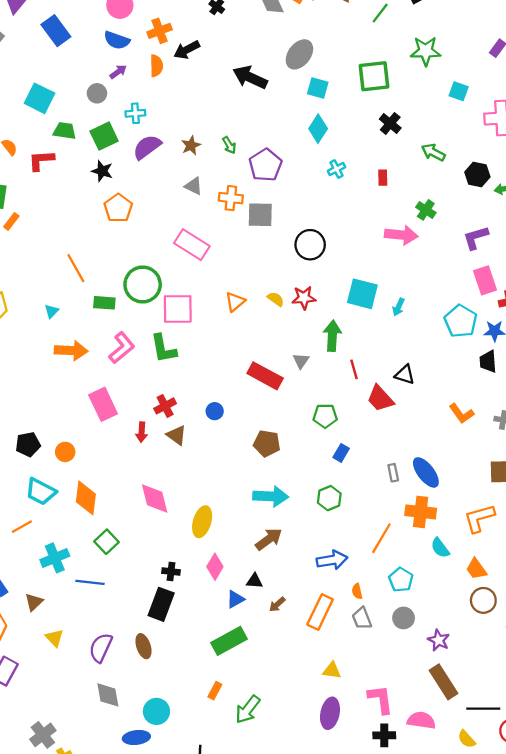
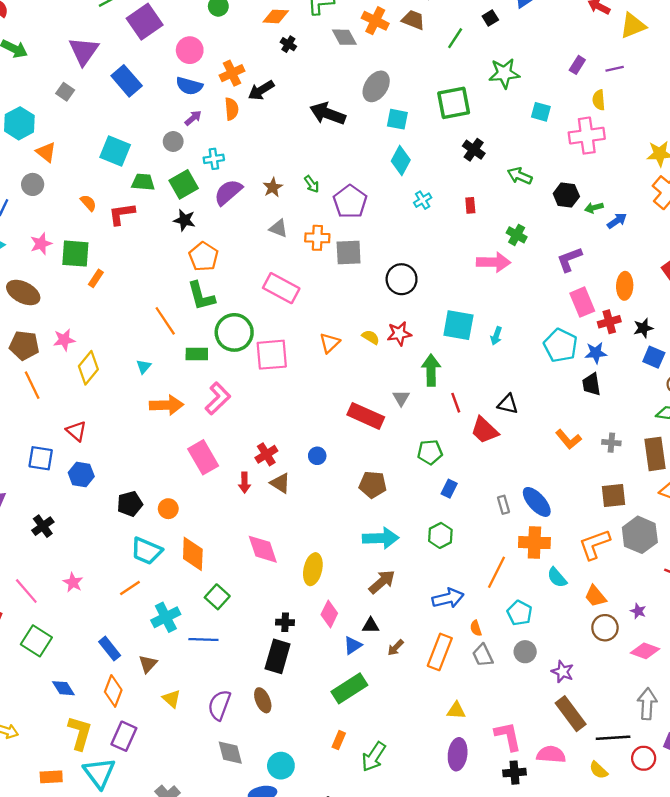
green L-shape: (163, 349) -> (201, 296), moved

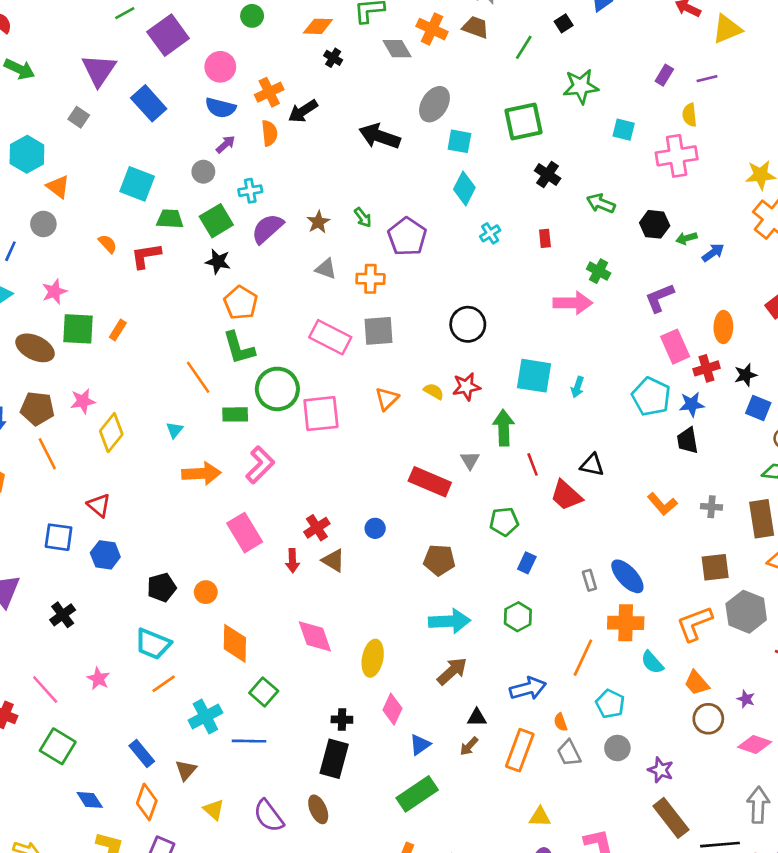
gray square: (349, 252) -> (379, 331), moved
green square: (75, 254) -> (78, 329), moved
cyan trapezoid: (146, 551) -> (153, 644), moved
black triangle: (371, 625) -> (477, 718), moved
purple semicircle: (219, 705) -> (269, 816), turned -56

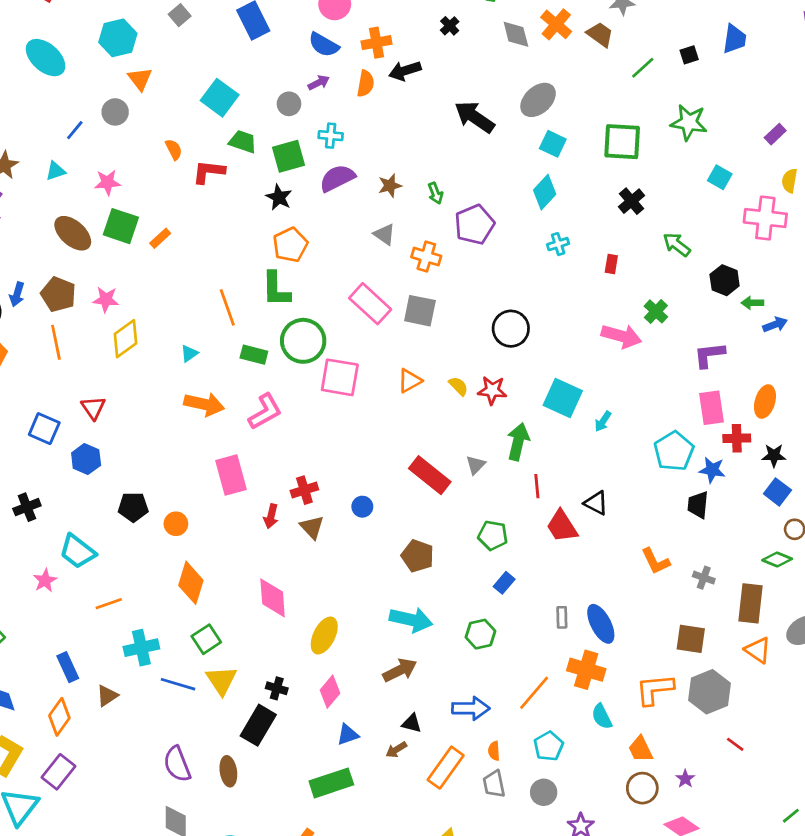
cyan trapezoid: (153, 644) -> (77, 551), moved
yellow triangle: (214, 810) -> (221, 680), moved, size x1.4

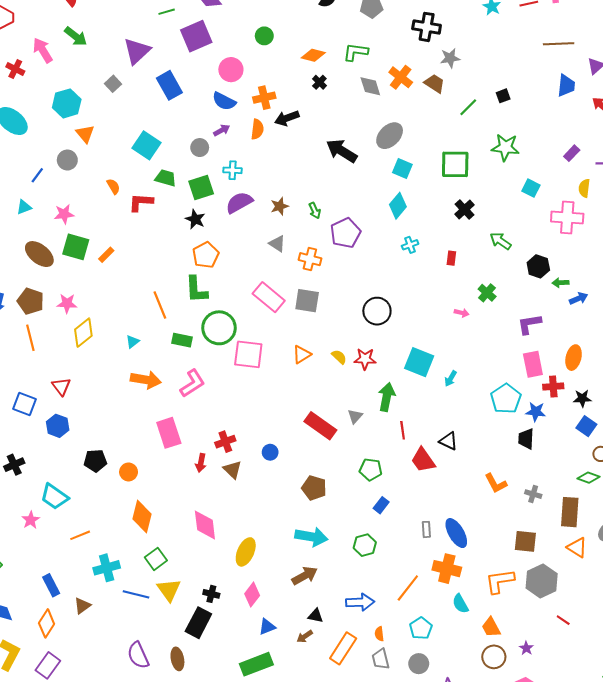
blue trapezoid: (735, 39) -> (566, 85), moved
pink arrow: (621, 336) -> (462, 313), size x0.5

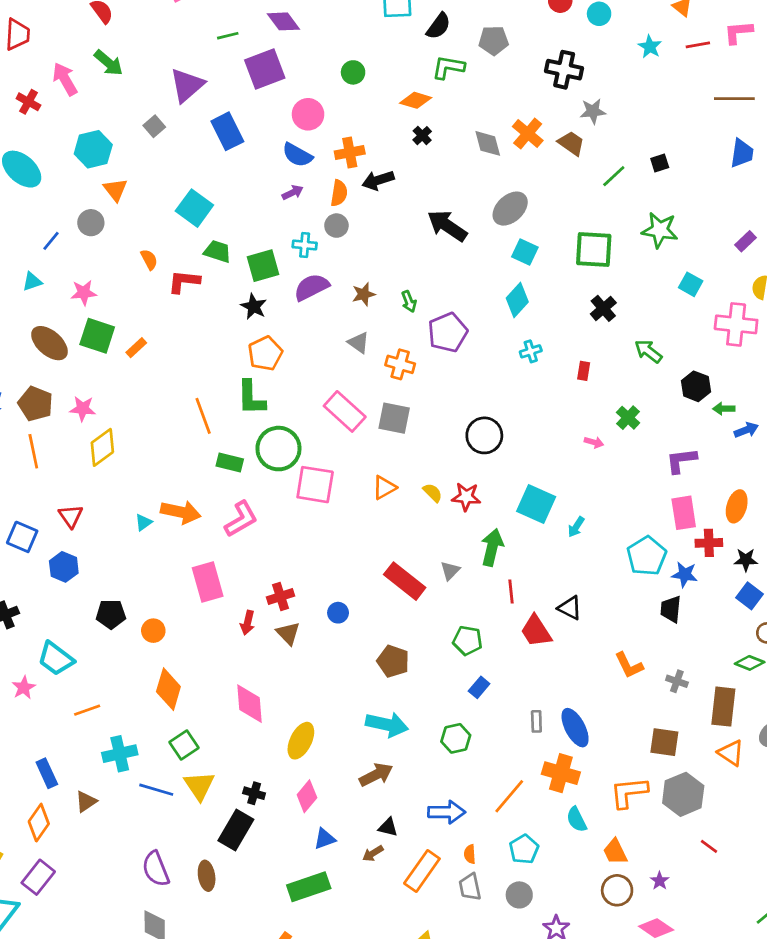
green L-shape: (356, 52) -> (448, 67), moved
gray circle: (200, 148) -> (336, 226), moved
cyan triangle: (133, 342) -> (143, 522), moved

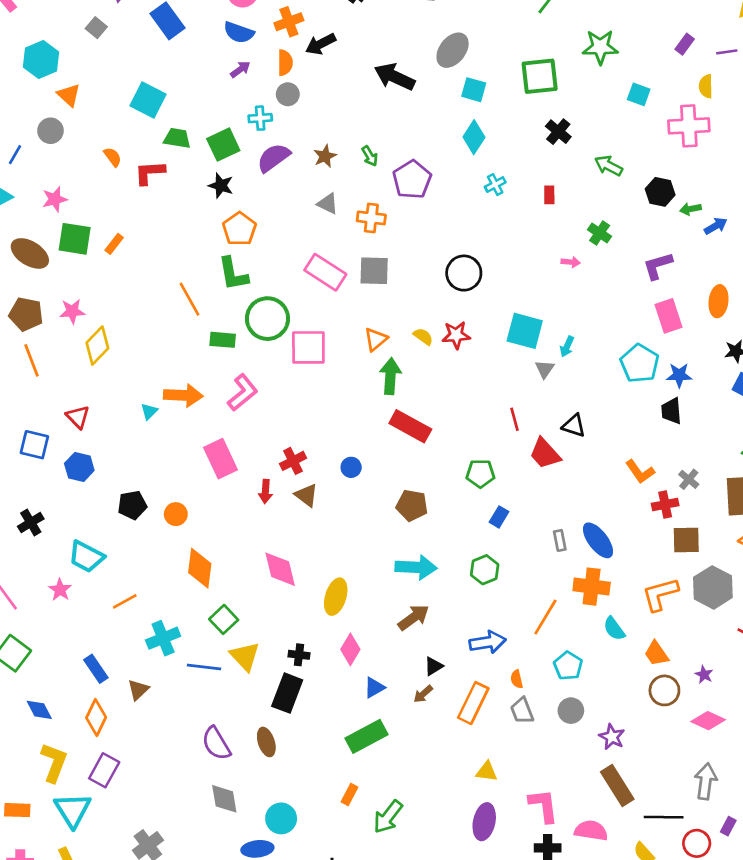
red cross: (709, 543) -> (665, 504), moved
green arrow: (492, 547) -> (390, 376), moved
gray triangle: (450, 571) -> (545, 369), moved
gray cross: (677, 681) -> (689, 479), turned 30
black triangle: (388, 827) -> (434, 666), turned -36

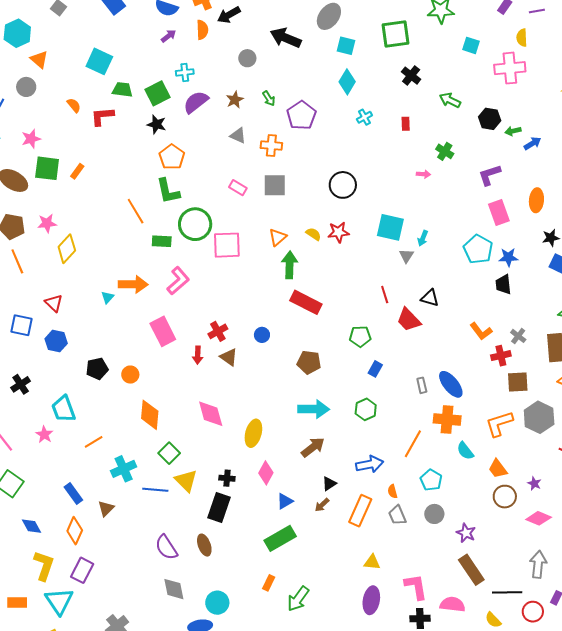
gray circle: (288, 94) -> (247, 58), moved
pink rectangle: (325, 272) -> (238, 188), size x0.6
cyan trapezoid: (86, 557) -> (63, 409), turned 44

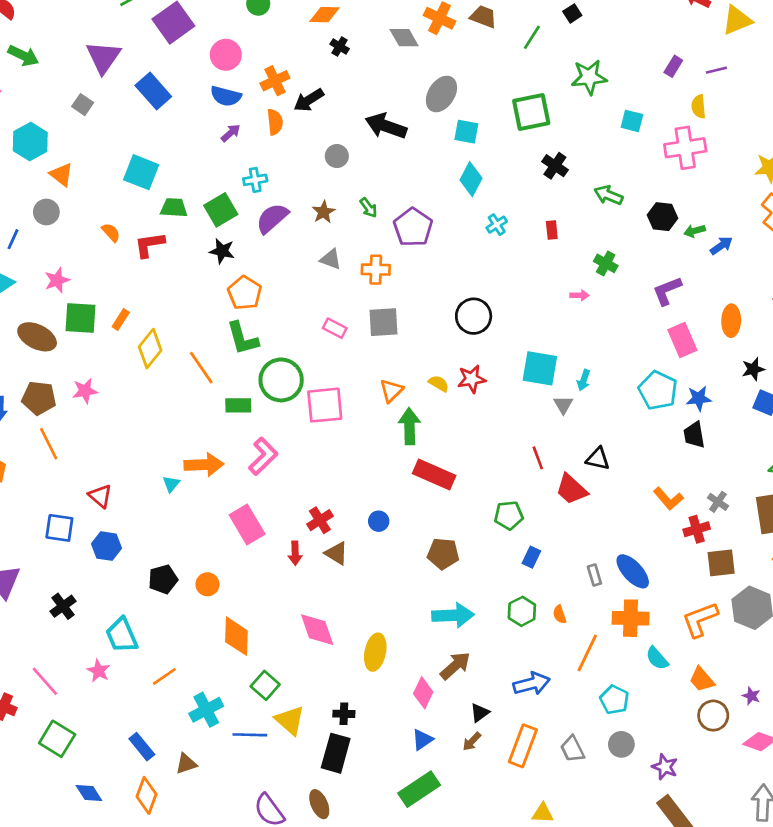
yellow diamond: (67, 249) -> (150, 349), moved
pink diamond: (266, 473) -> (423, 693), moved
orange semicircle: (393, 491) -> (560, 614), moved
brown triangle: (106, 508) -> (186, 764), turned 30

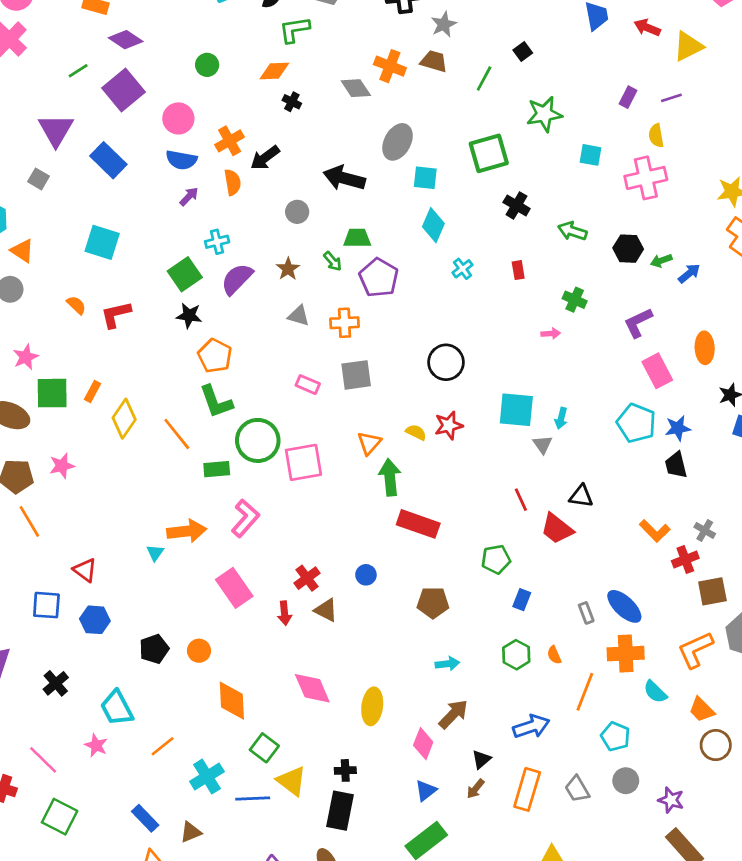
green trapezoid: (174, 208) -> (357, 238), moved
cyan arrow: (453, 615) -> (447, 664), size x0.6

